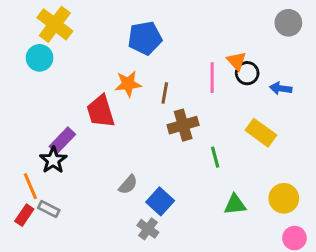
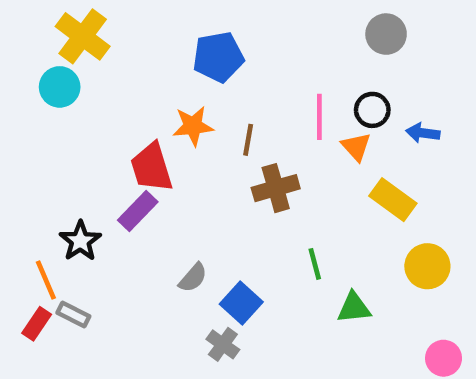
gray circle: (288, 23) -> (386, 34), moved
orange triangle: (236, 61) -> (356, 147), moved
purple rectangle: (62, 140) -> (138, 211), moved
green line: (215, 157) -> (315, 264), moved
yellow circle: (284, 198) -> (427, 266), moved

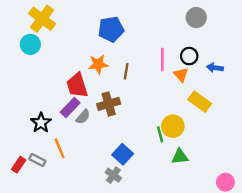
brown cross: (276, 188) -> (109, 104), moved
yellow circle: (427, 266) -> (173, 126), moved
gray semicircle: (193, 278) -> (83, 117), moved
orange line: (46, 280) -> (60, 148), moved

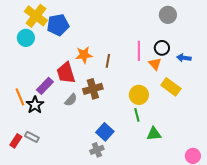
blue pentagon: (111, 29) -> (58, 25), moved
purple rectangle: (70, 107) -> (45, 86), moved
yellow circle: (173, 126) -> (139, 95), moved
orange line: (60, 148) -> (20, 97), moved
gray cross: (113, 175) -> (97, 150), turned 32

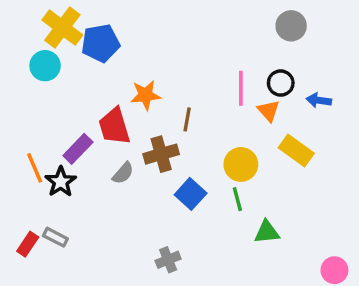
brown line: (108, 61) -> (187, 119), moved
blue square: (105, 132) -> (191, 194), moved

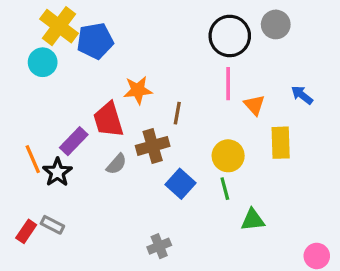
black circle: (281, 83) -> (230, 36), moved, size x1.6
blue arrow: (319, 100) -> (302, 95), turned 30
yellow rectangle: (296, 151) -> (281, 143), turned 52

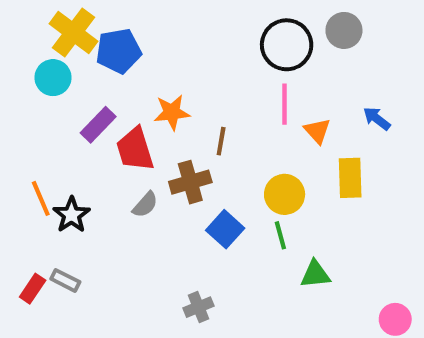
purple rectangle: (74, 141) -> (98, 125), moved

